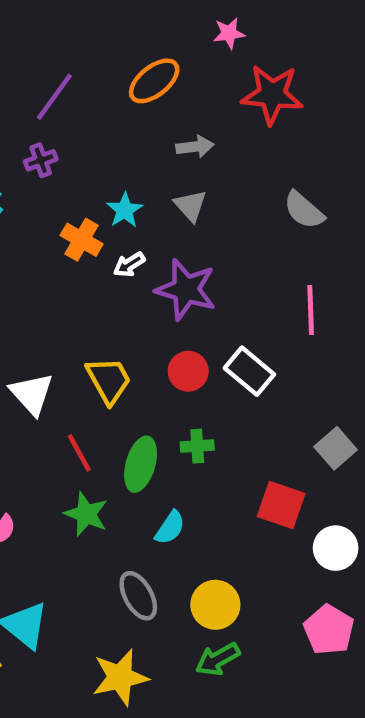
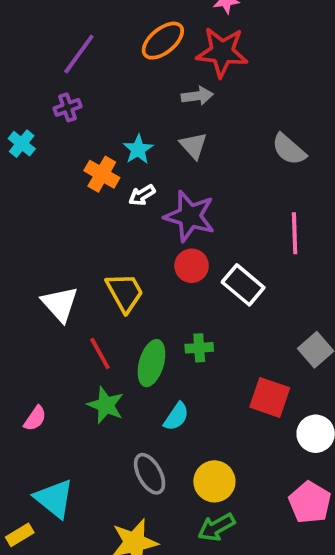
red star: (272, 94) -> (222, 52), moved
red circle: (188, 371) -> (192, 266), moved

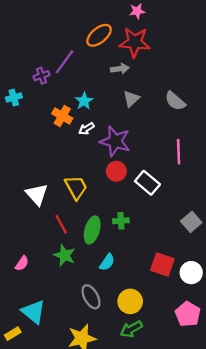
purple line: (79, 54) -> (65, 62), moved
cyan cross: (22, 144) -> (14, 98), turned 35
gray triangle: (193, 146) -> (131, 99), moved, turned 30
red square: (270, 397) -> (162, 265), moved

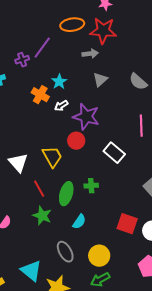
orange ellipse: (99, 35) -> (72, 25), turned 30
red circle: (116, 171) -> (76, 141), moved
cyan triangle: (33, 312) -> (31, 271), moved

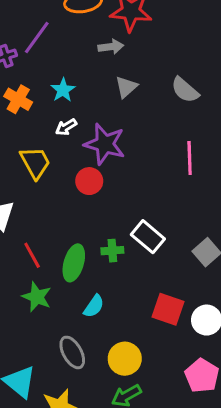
orange cross: (40, 95) -> (18, 99), moved
white rectangle: (114, 153) -> (148, 237), moved
yellow trapezoid: (52, 157) -> (35, 163), moved

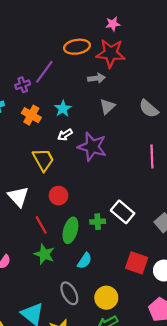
red circle: (89, 181) -> (58, 196), moved

